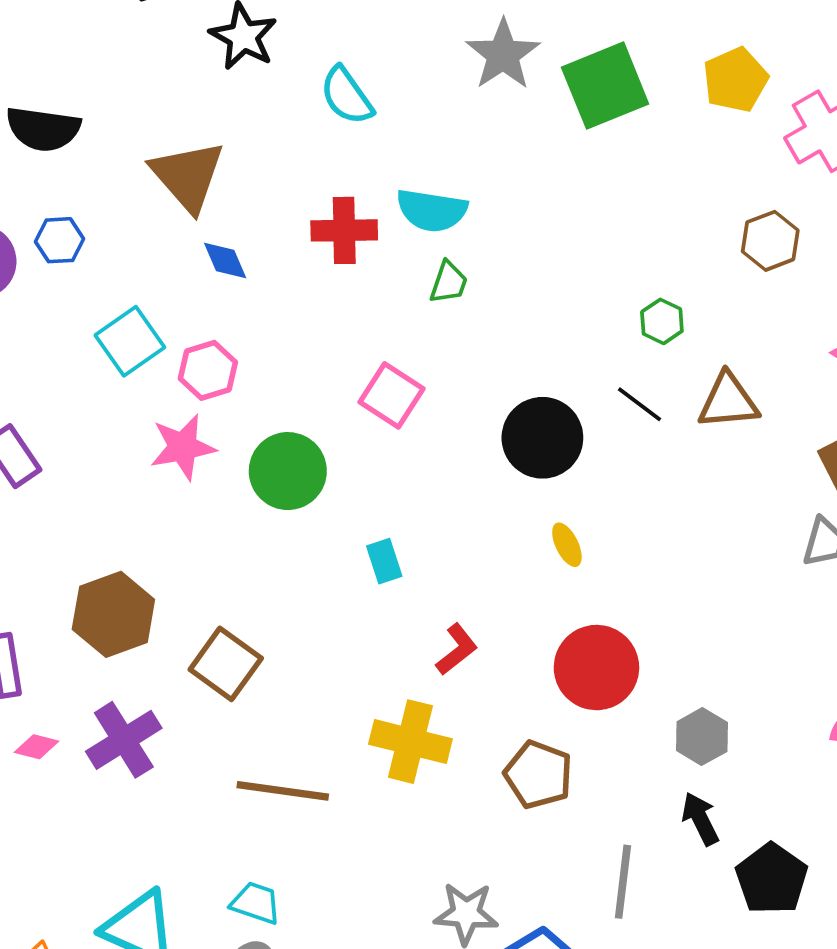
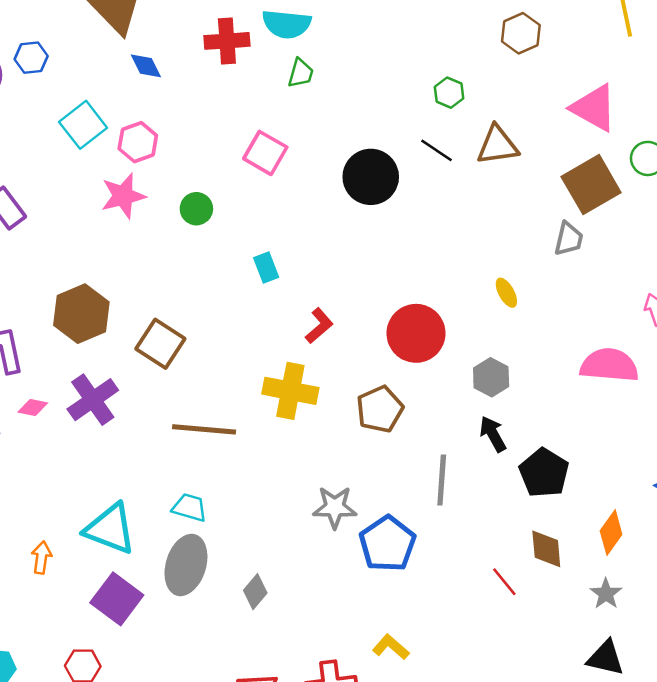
green circle: (288, 471) -> (196, 209), size x0.6
yellow ellipse: (567, 545) -> (506, 293), moved
brown pentagon: (538, 775) -> (380, 409), turned 30

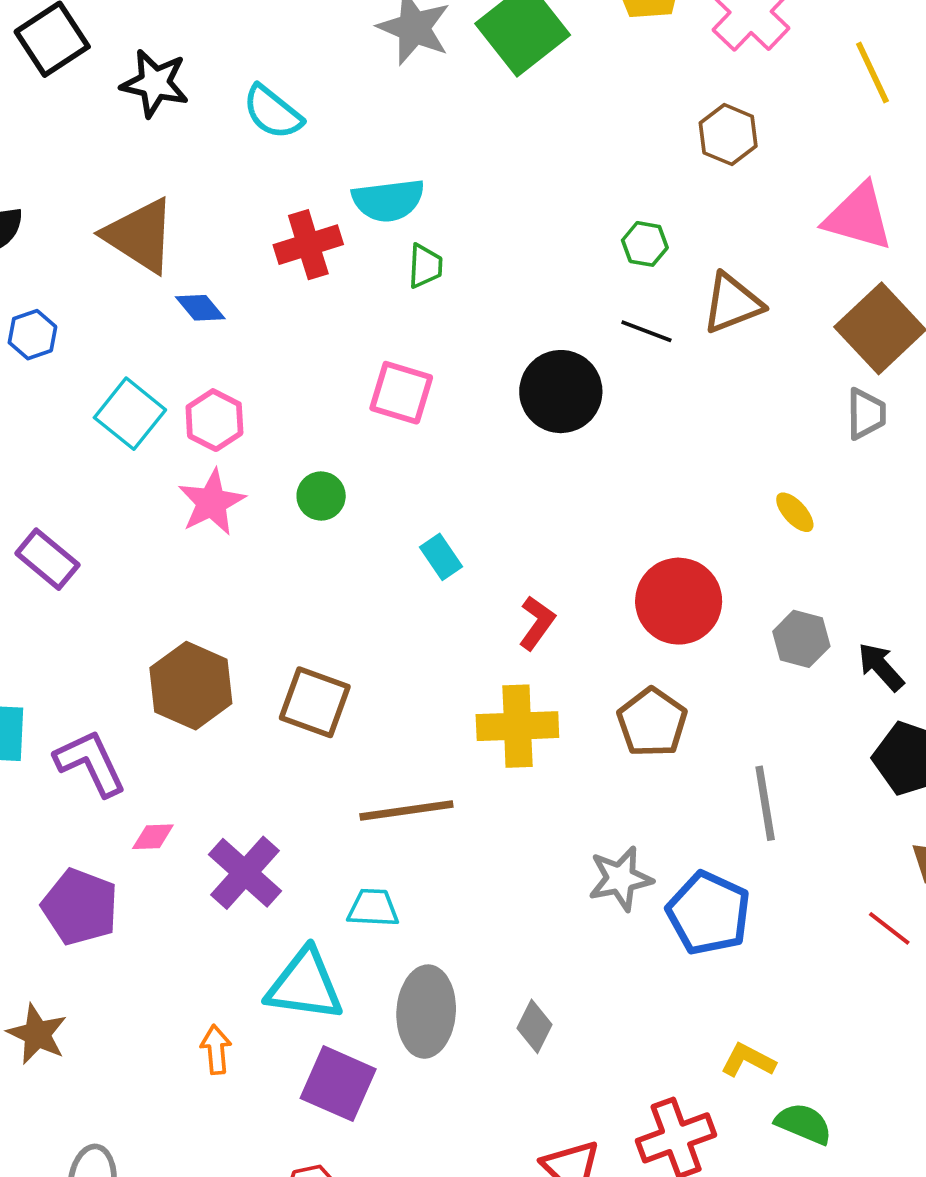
purple cross: (93, 400) -> (245, 873), moved
black arrow: (493, 434) -> (881, 667), moved
cyan trapezoid: (189, 508) -> (373, 908), moved

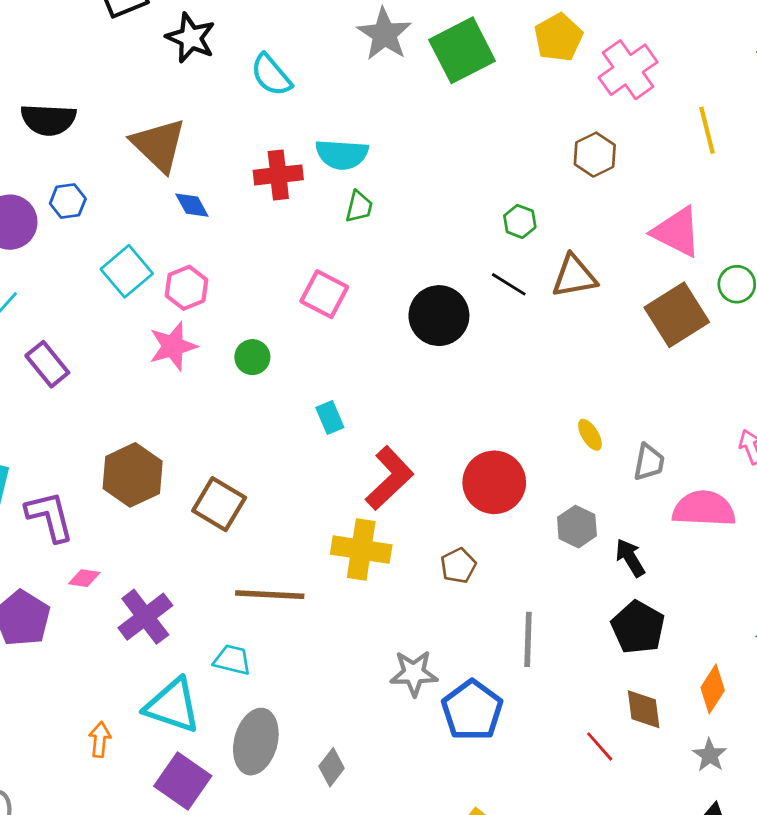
gray trapezoid: (866, 414) -> (649, 462), moved
red L-shape: (537, 623) -> (389, 478), size x1.6
brown pentagon: (652, 722) -> (458, 566), size x0.7

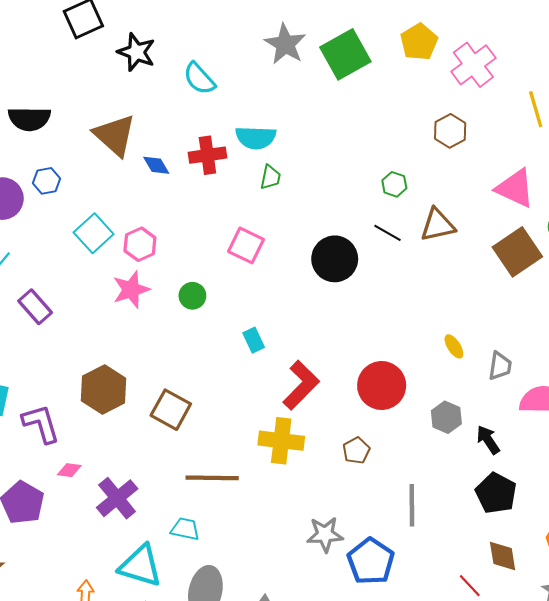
blue diamond: (192, 205) -> (156, 165), moved

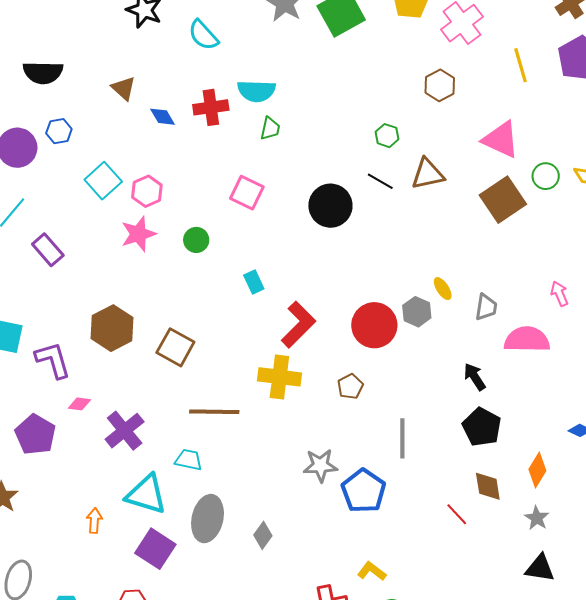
brown triangle: (115, 135) -> (123, 88), size x0.6
gray hexagon: (446, 417) -> (417, 312), moved

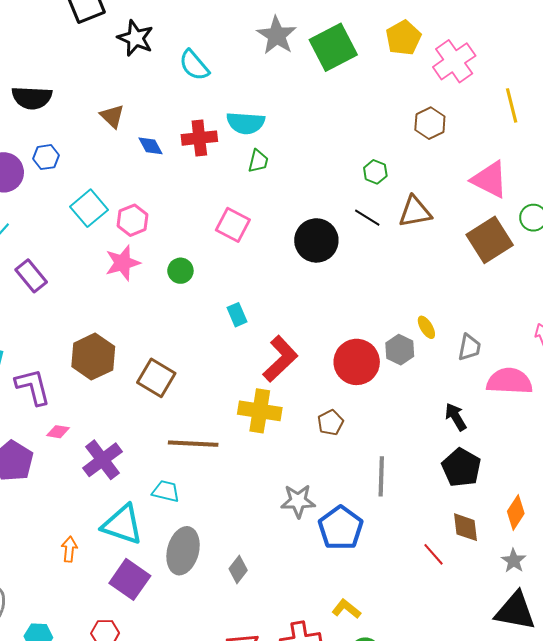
black triangle: (540, 568) -> (515, 611), size x1.4

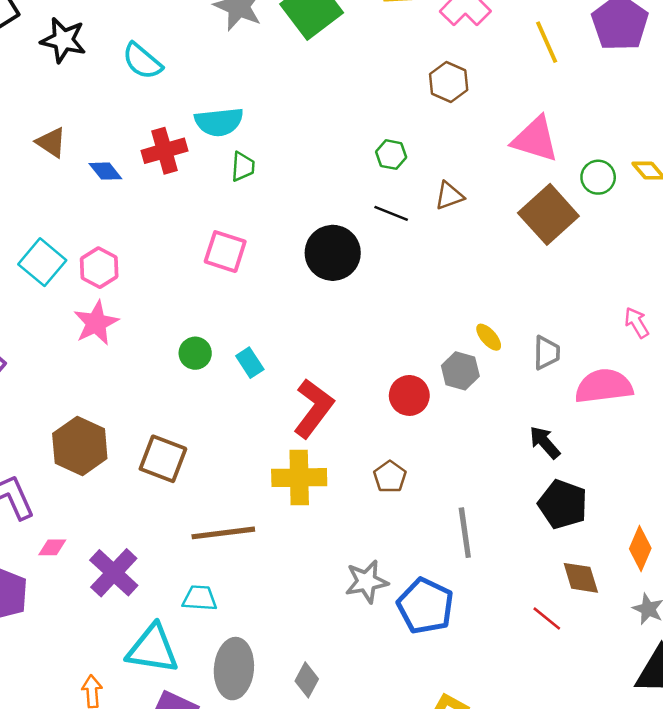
brown triangle: (415, 212) -> (449, 196), size x0.7
green circle: (180, 271) -> (195, 353), moved
red circle: (357, 362) -> (409, 395), size x0.7

